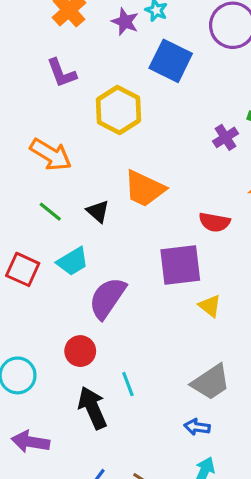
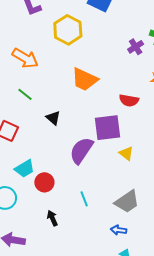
black triangle: (98, 211) -> (53, 118), moved
cyan trapezoid: (73, 261) -> (25, 169), moved
purple semicircle: (107, 298) -> (81, 150), moved
cyan line: (128, 384) -> (84, 199), moved
black arrow: (92, 408) -> (52, 218), size x0.6

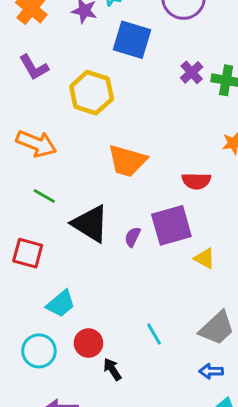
purple cross: (136, 47) -> (192, 72), moved
black triangle: (53, 118) -> (90, 224), size x1.8
purple semicircle: (81, 150) -> (133, 237), moved, size x0.5
red circle: (44, 182) -> (88, 343), moved

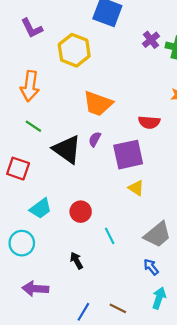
orange arrow: (36, 144) -> (30, 86), turned 72
purple semicircle: (133, 237) -> (95, 139), moved
yellow triangle: (205, 258) -> (136, 188), moved
red circle: (88, 343) -> (81, 212), moved
blue arrow: (211, 371) -> (151, 267), turned 48

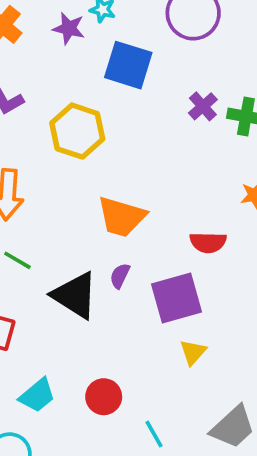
yellow triangle: (136, 188) -> (193, 352), turned 42

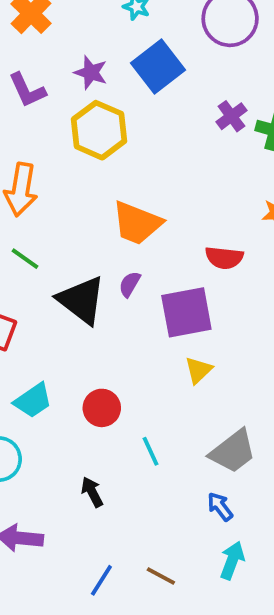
purple star: (69, 28) -> (91, 73), moved
blue square: (128, 65) -> (158, 67), turned 30

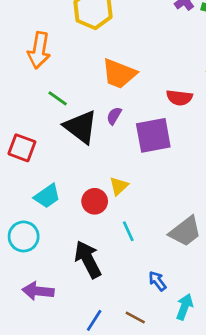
green line: (25, 259) -> (58, 98), moved
yellow triangle: (198, 370) -> (119, 186), moved
black arrow: (92, 492) -> (88, 259), size x1.8
blue arrow: (220, 507) -> (157, 281), moved

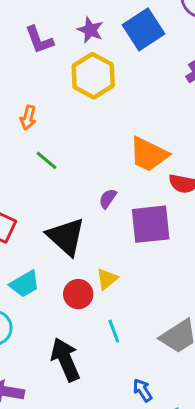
orange arrow: (39, 50) -> (28, 118), size x0.6
orange trapezoid: (119, 74) -> (149, 154), moved
green line: (58, 98) -> (47, 160), moved
black triangle: (81, 127) -> (66, 237), moved

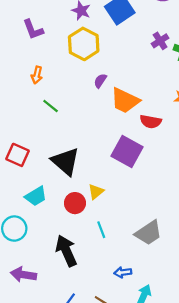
purple L-shape: (39, 40) -> (33, 29), moved
purple semicircle: (108, 199) -> (100, 81), moved
purple square: (151, 224) -> (127, 151), turned 36
blue arrow: (143, 390) -> (123, 272), turned -63

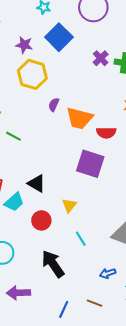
black triangle: (65, 161) -> (37, 183), size x0.7
cyan trapezoid: (36, 196) -> (14, 202), moved
red circle: (75, 203) -> (41, 220), moved

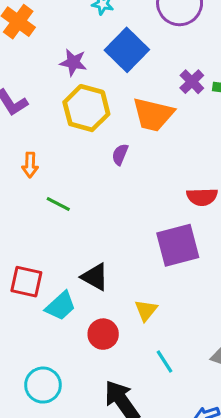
orange trapezoid: (79, 118) -> (153, 114), moved
purple square: (90, 164) -> (178, 245), turned -32

